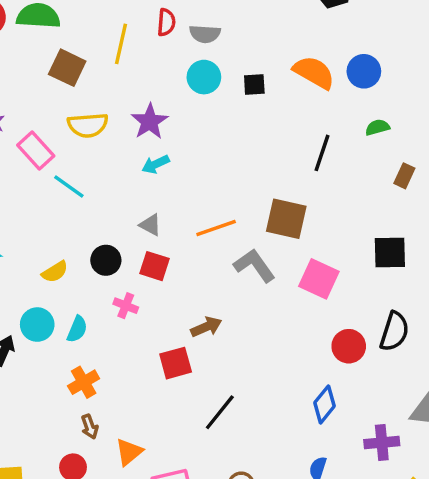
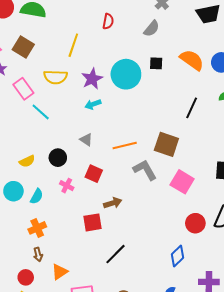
gray semicircle: (205, 34) -> (152, 29), moved, turned -60
yellow line: (121, 44) -> (73, 45), moved
brown square: (67, 68) -> (23, 47), moved
cyan circle: (204, 77) -> (126, 74), moved, size x1.5
red square: (154, 266) -> (94, 174), moved

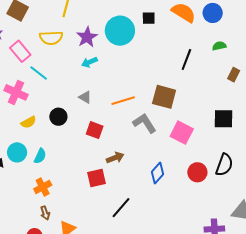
pink cross: (67, 186) -> (16, 92), moved, size x1.6
blue diamond: (178, 256) -> (157, 173), moved

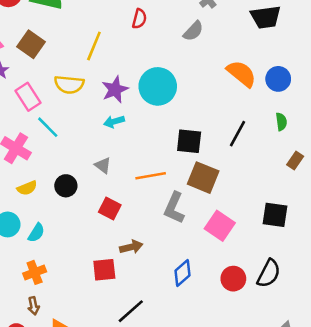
black square: (149, 18) -> (189, 141), moved, size x1.5
green semicircle: (219, 46) -> (281, 122), turned 88
gray L-shape: (145, 123) -> (174, 208), turned -130

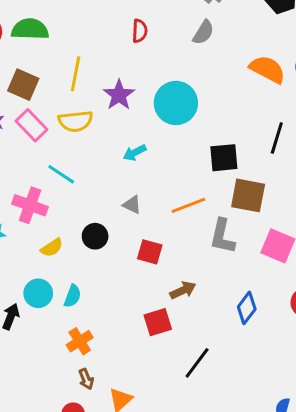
yellow line: (94, 46) -> (76, 74), moved
purple star: (115, 89) -> (119, 95), moved
pink rectangle: (28, 97) -> (31, 125), moved

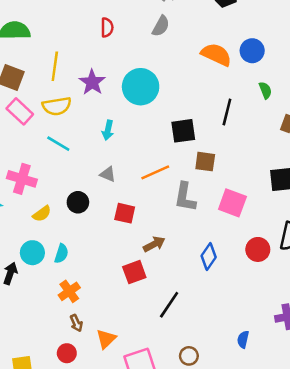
cyan arrow: (135, 153) -> (108, 130), turned -48
cyan line: (61, 174) -> (58, 144), moved
brown square: (248, 195) -> (205, 162), size x0.7

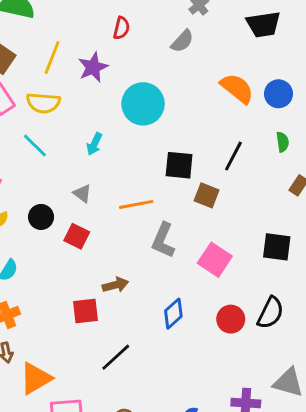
purple star: (92, 82) -> (93, 67), moved
brown square: (205, 162) -> (207, 195), moved
red square: (125, 213) -> (77, 236), moved
orange triangle: (106, 339) -> (36, 378), size x1.4

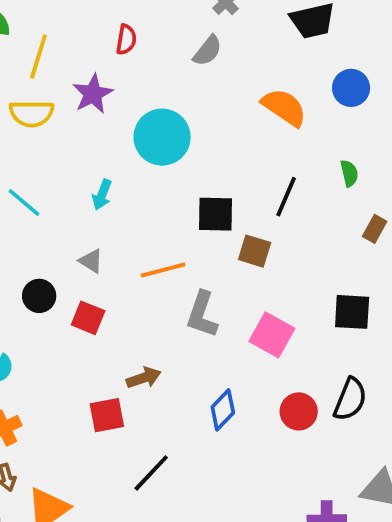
yellow line: (52, 58) -> (38, 57), moved
blue circle: (278, 94) -> (351, 88), moved
yellow semicircle: (43, 103) -> (32, 113), moved

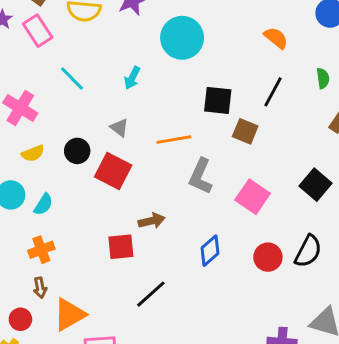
orange semicircle: (284, 107) -> (276, 38), moved, size x0.7
black square: (352, 312) -> (316, 185), turned 32
red square: (88, 318) -> (113, 171), size x1.4

